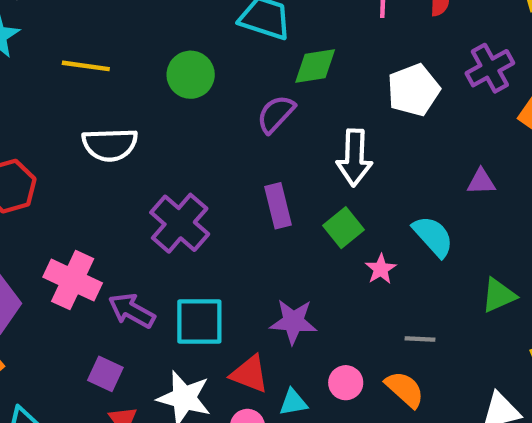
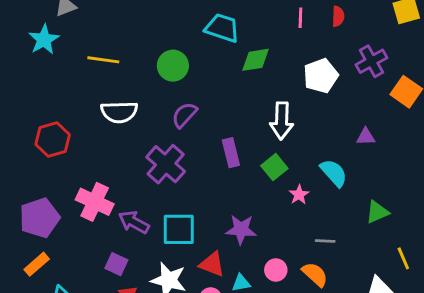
purple semicircle: (276, 114) -> (184, 115), moved

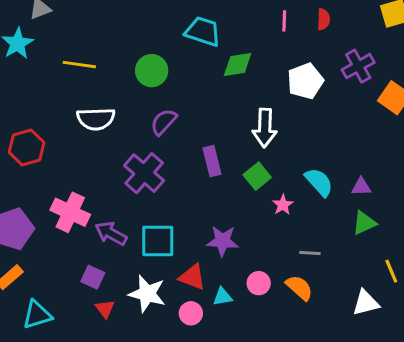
purple triangle: (366, 137) -> (361, 187), moved

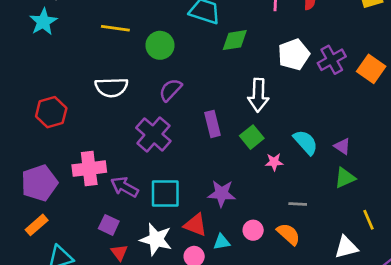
yellow line: (79, 65) -> (115, 28), moved
purple cross: (358, 66) -> (332, 60), moved
purple triangle: (361, 187) -> (342, 146), turned 36
pink star: (283, 205) -> (274, 162), turned 30
pink cross: (70, 212) -> (89, 169), turned -32

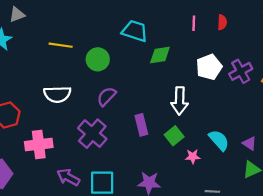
pink cross: (89, 169) -> (39, 145), moved

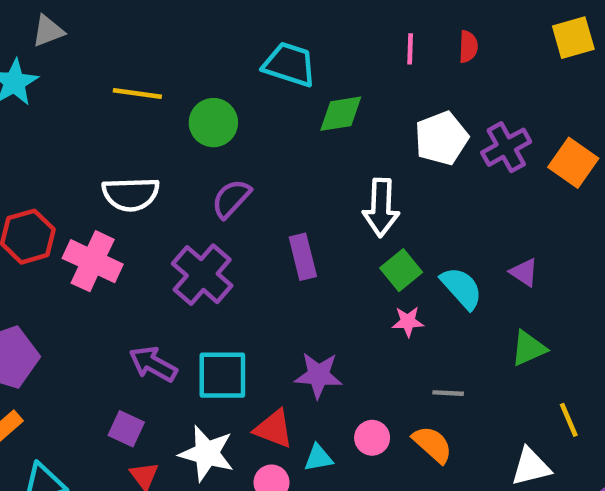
green square: (174, 136) -> (401, 270), moved
purple triangle: (249, 143) -> (524, 272), moved
pink cross: (39, 145) -> (93, 261), moved, turned 32

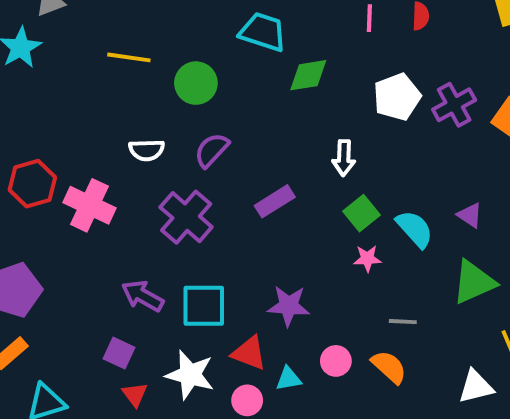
white semicircle: (131, 194) -> (147, 150), moved, size x0.7
white arrow: (381, 208) -> (344, 158), size x0.7
purple rectangle: (303, 257) -> (275, 201), turned 72
green triangle: (529, 348) -> (474, 282), size x1.4

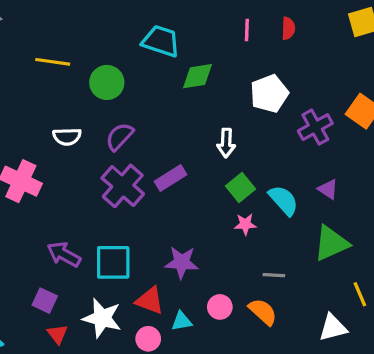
purple cross: (454, 105) -> (315, 127), moved
purple cross: (186, 217) -> (123, 186), moved

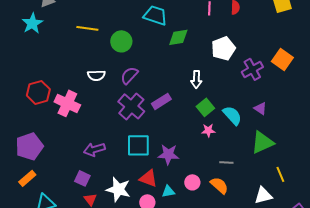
purple arrow: (64, 254) -> (94, 149), turned -45
cyan square: (113, 262) -> (138, 145), moved

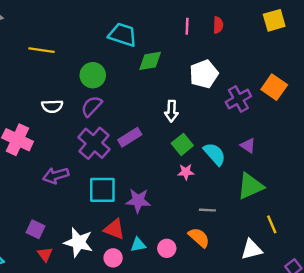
green circle: (121, 41) -> (93, 75), moved
purple arrow: (94, 149) -> (56, 175), moved
pink circle: (192, 182) -> (167, 248), moved

